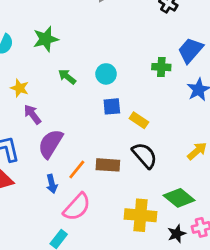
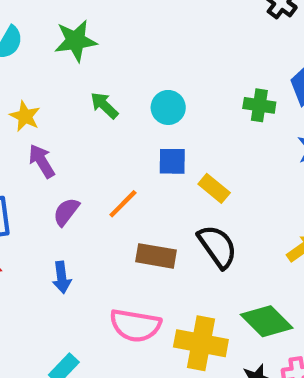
purple semicircle: (51, 144) -> (66, 212), size x0.6
orange line: (77, 170) -> (123, 204), moved
pink semicircle: (77, 207) -> (135, 325), moved, turned 52

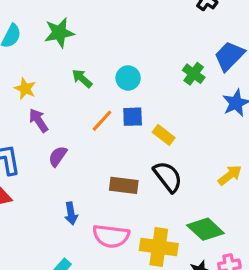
green cross: (259, 105) -> (194, 74), turned 30
orange line: (123, 204) -> (102, 121), moved
blue arrow: (62, 277) -> (71, 214), moved

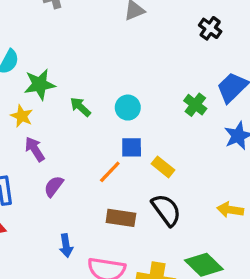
green star: (59, 33) -> (40, 84), moved
orange line: (102, 121) -> (110, 172), moved
yellow arrow: (230, 175) -> (230, 210), turned -135

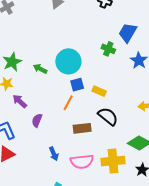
cyan circle: (128, 108) -> (68, 61), size x1.6

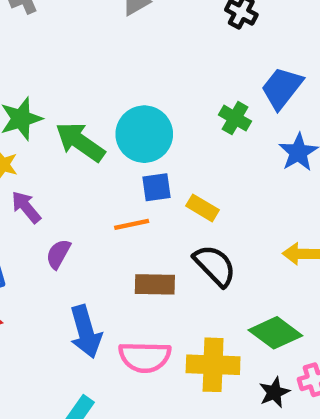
green arrow: (40, 69) -> (80, 142), size x1.6
orange line: (68, 103) -> (132, 224), turned 42
blue arrow: (54, 154) -> (86, 332), size x1.6

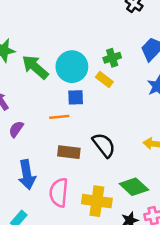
green cross: (235, 118) -> (112, 58), moved, turned 36
yellow rectangle: (203, 208) -> (104, 80), moved
pink semicircle: (145, 357) -> (59, 193), turned 88

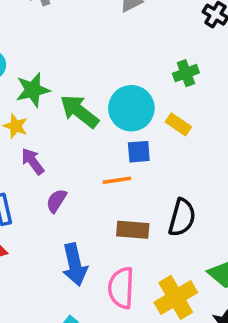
green cross: (112, 58) -> (186, 73), moved
black semicircle: (104, 145) -> (182, 218), turned 56
yellow cross: (97, 201) -> (176, 297), turned -36

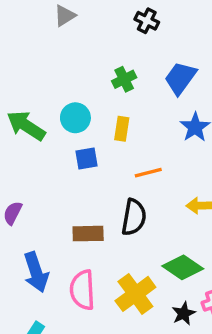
cyan circle: (131, 108) -> (75, 118), size x0.7
yellow rectangle: (178, 124) -> (122, 129), turned 70
orange line: (117, 180) -> (148, 173), moved

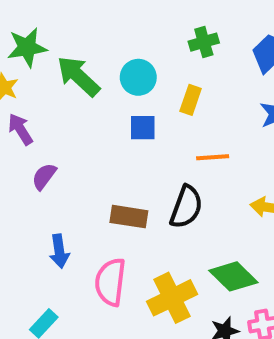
blue arrow: (36, 272) -> (59, 251), size x0.7

